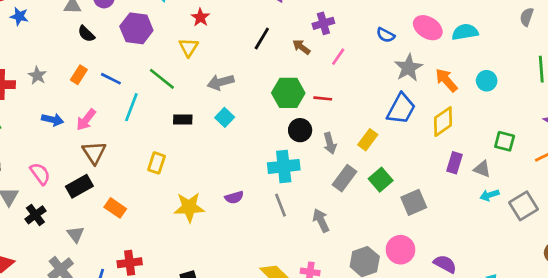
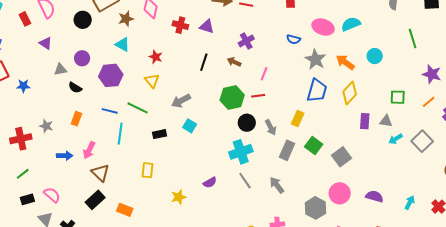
pink line: (338, 57) -> (264, 74), moved
blue line: (111, 79) -> (110, 111), moved
pink semicircle: (40, 174) -> (52, 195), moved
yellow star: (189, 207) -> (179, 197), size x0.7

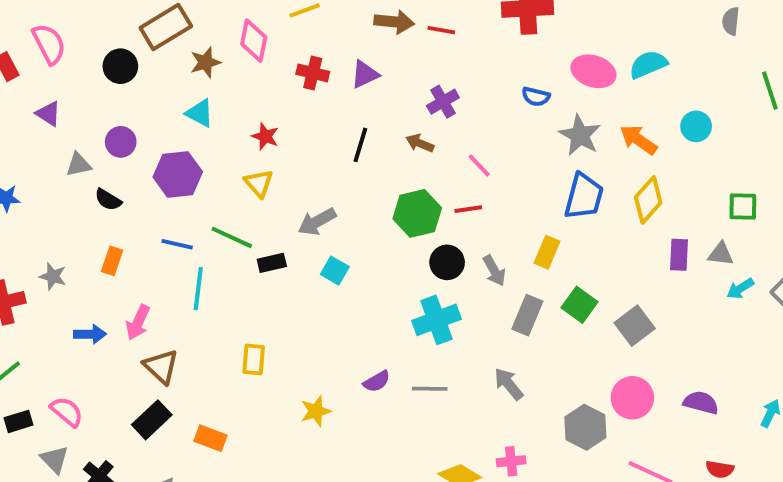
purple triangle: (207, 26) -> (365, 74), turned -42
pink line: (264, 74) -> (479, 165), turned -64
black rectangle: (160, 134) -> (272, 263), moved
gray line: (245, 181) -> (430, 389), moved, turned -54

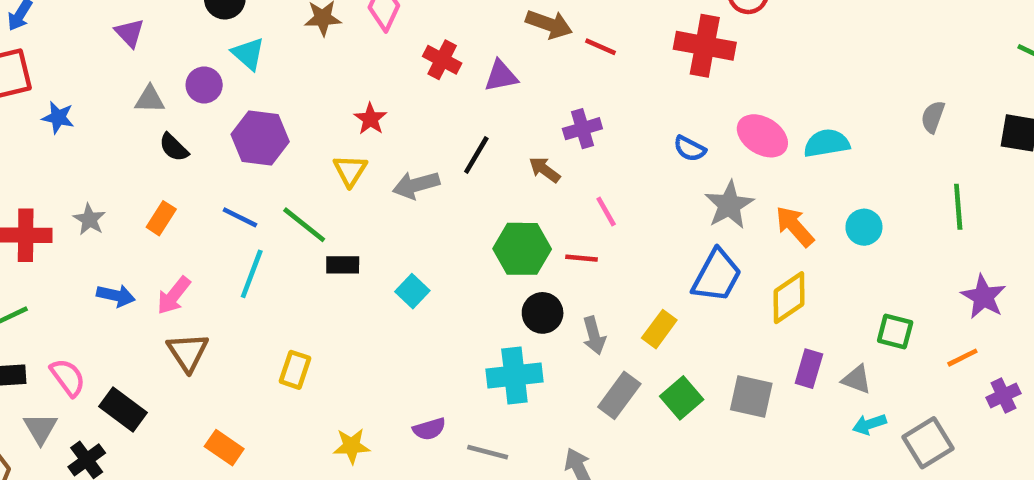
cyan triangle: (200, 113) -> (248, 54), moved
gray arrow: (317, 222) -> (416, 185), moved
gray square: (635, 326) -> (751, 396), moved, turned 36
black rectangle: (152, 420) -> (123, 410), moved, turned 66

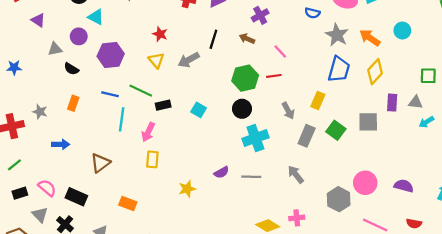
pink arrow: (174, 295) -> (148, 132), moved
black circle: (543, 313) -> (242, 109), moved
brown triangle: (188, 352) -> (100, 163), turned 40

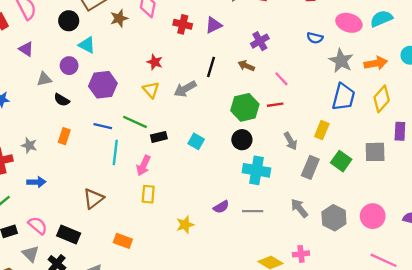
orange arrow: (370, 38) -> (376, 63), turned 135
cyan cross: (255, 138) -> (256, 170), turned 30
blue arrow: (61, 144) -> (36, 182), moved
gray hexagon: (339, 199) -> (334, 218), moved

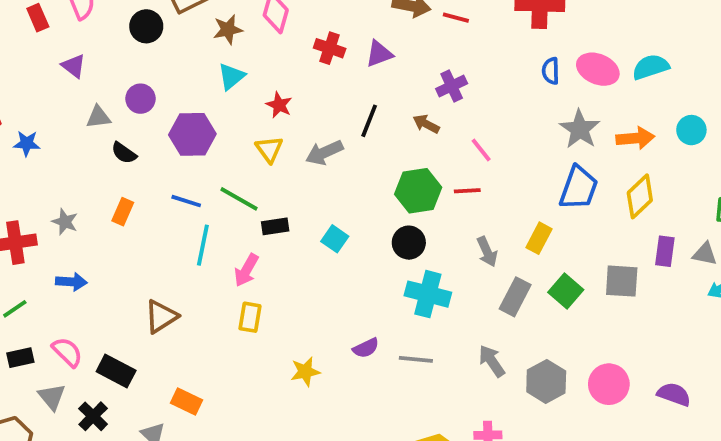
blue semicircle: (315, 38) -> (551, 71), moved, turned 70
cyan triangle: (87, 45) -> (231, 77), moved, turned 48
orange rectangle: (123, 241) -> (186, 402), moved

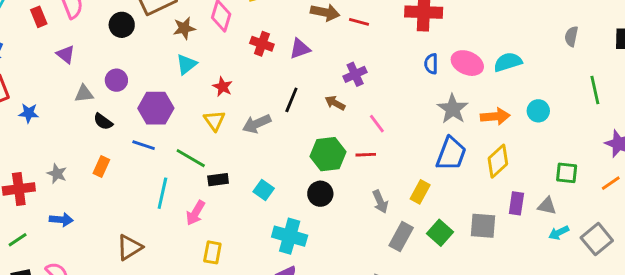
blue line: (186, 201) -> (144, 145), moved
cyan cross: (428, 294) -> (290, 236), moved
yellow rectangle: (250, 317) -> (212, 252), moved

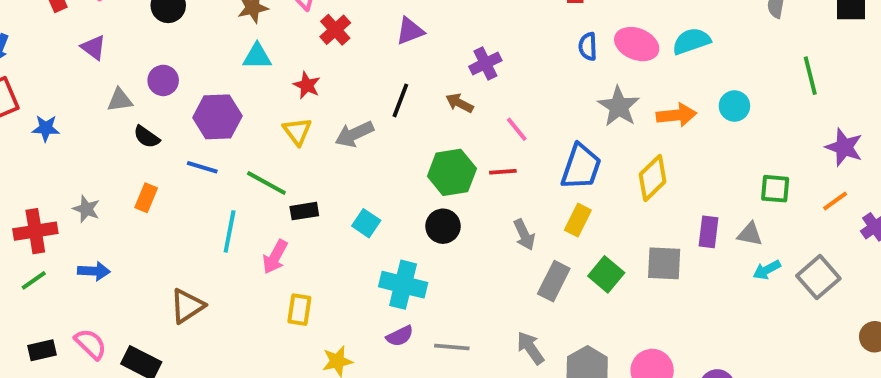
red cross: (262, 44) -> (335, 30), moved, turned 30
cyan triangle: (186, 64) -> (257, 56), turned 40
blue trapezoid: (451, 154) -> (581, 167), moved
yellow diamond: (498, 161) -> (653, 178), moved
green line: (18, 240) -> (34, 280), moved

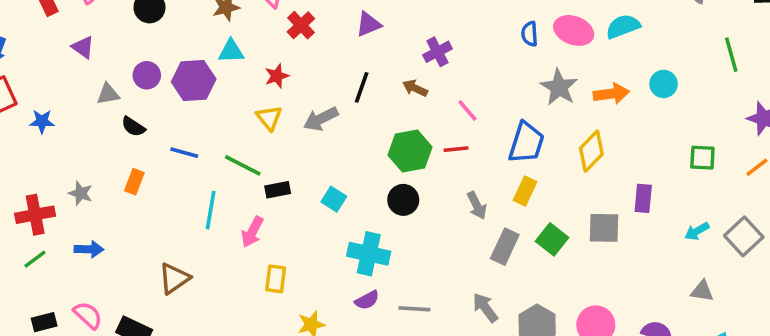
red star: (307, 85) -> (277, 76), turned 30
purple hexagon: (217, 117) -> (194, 80), moved
gray triangle: (750, 234) -> (702, 291), moved

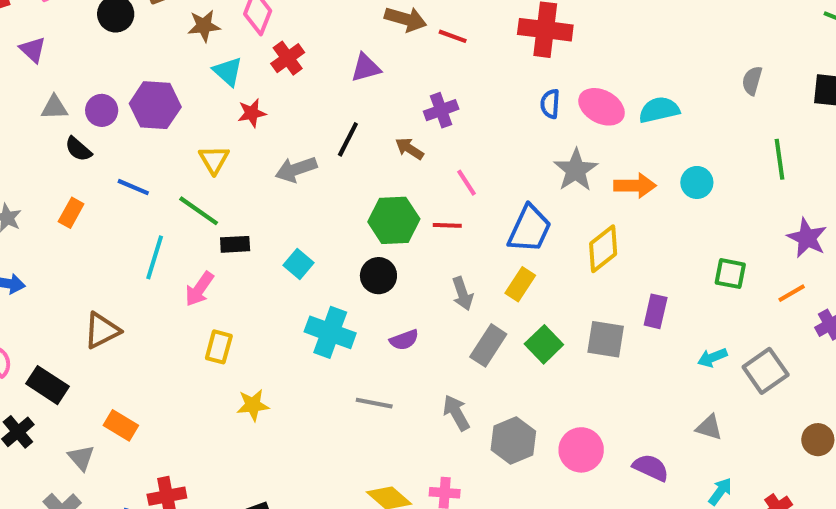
cyan triangle: (231, 51) -> (228, 71), moved, turned 36
purple circle: (147, 75) -> (102, 110), moved
yellow triangle: (269, 118) -> (214, 160), moved
purple semicircle: (367, 300) -> (404, 340), moved

